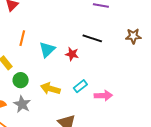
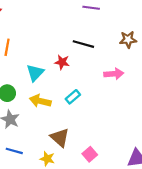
cyan triangle: (47, 50) -> (35, 73), moved
pink arrow: (103, 96) -> (114, 74), moved

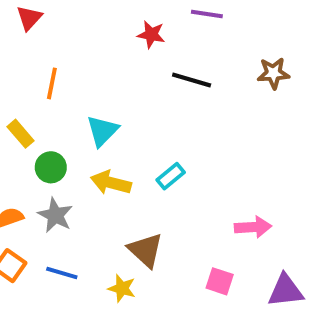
red star: (62, 62) -> (151, 35), moved
pink arrow: (114, 74) -> (253, 227), moved
pink square: (90, 154) -> (220, 281), moved, turned -32

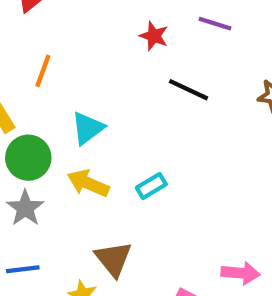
green circle: (51, 167) -> (28, 158), size x1.4
pink arrow: (253, 227) -> (240, 273), moved
blue line: (62, 273) -> (23, 269), turned -32

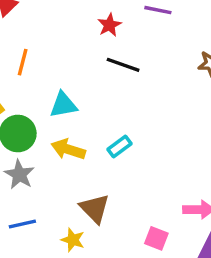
red star: (154, 36) -> (109, 25), turned 30
black line: (189, 90) -> (123, 65), moved
cyan triangle: (88, 128) -> (63, 105), turned 32

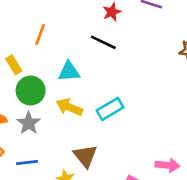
black line: (123, 65) -> (103, 42), moved
cyan rectangle: (119, 146) -> (110, 109), size x1.4

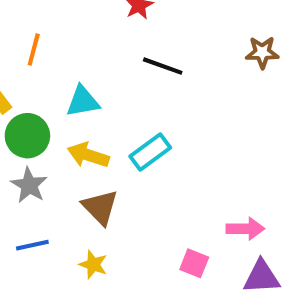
black line: (103, 42) -> (163, 66), moved
brown triangle: (85, 156) -> (100, 207), moved

